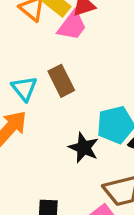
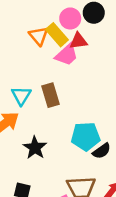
black star: (84, 148) -> (35, 148), moved

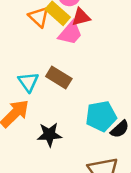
brown rectangle: (50, 95) -> (59, 77), turned -35
black star: (35, 148) -> (49, 135), turned -30

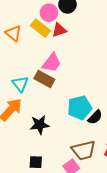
orange triangle: (39, 17) -> (13, 33), moved
pink trapezoid: (70, 33) -> (52, 63), moved

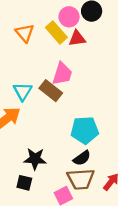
pink trapezoid: (52, 63) -> (62, 74), turned -30
black semicircle: (95, 117) -> (82, 158), moved
black star: (40, 125) -> (35, 159), moved

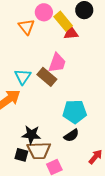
pink circle: (69, 17) -> (44, 12), moved
yellow rectangle: (56, 32) -> (63, 21), moved
brown trapezoid: (81, 179) -> (39, 150), moved

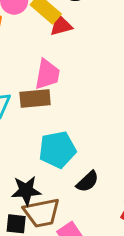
brown rectangle: (47, 77) -> (35, 98), turned -36
cyan pentagon: (75, 112) -> (57, 150), moved

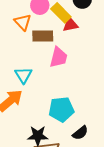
brown rectangle: (35, 98) -> (43, 36), moved

